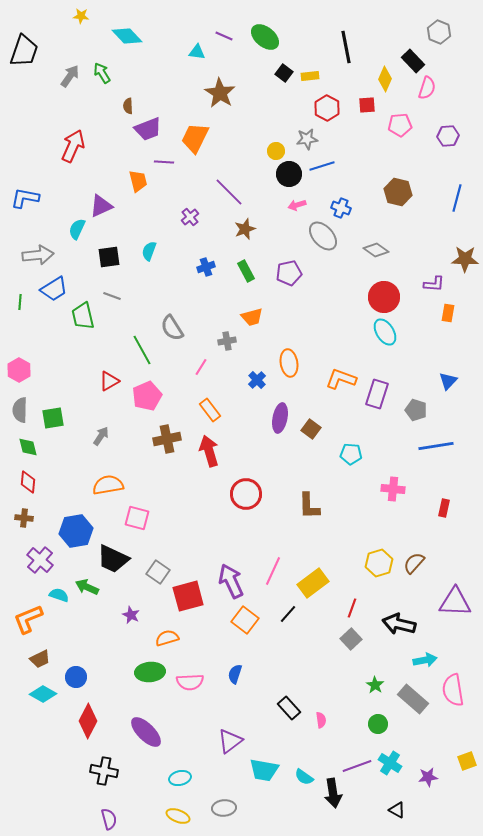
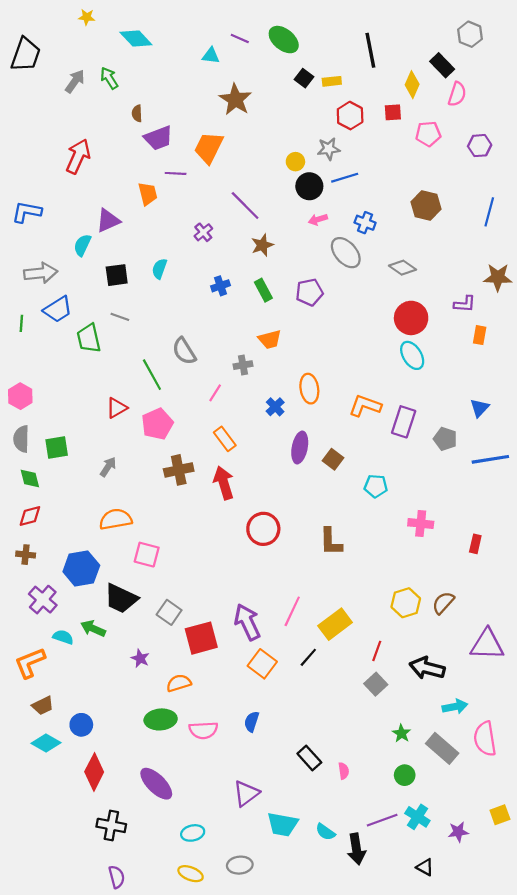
blue line: (436, 446) -> (490, 459), moved
red diamond: (28, 482) -> (30, 516), turned 70

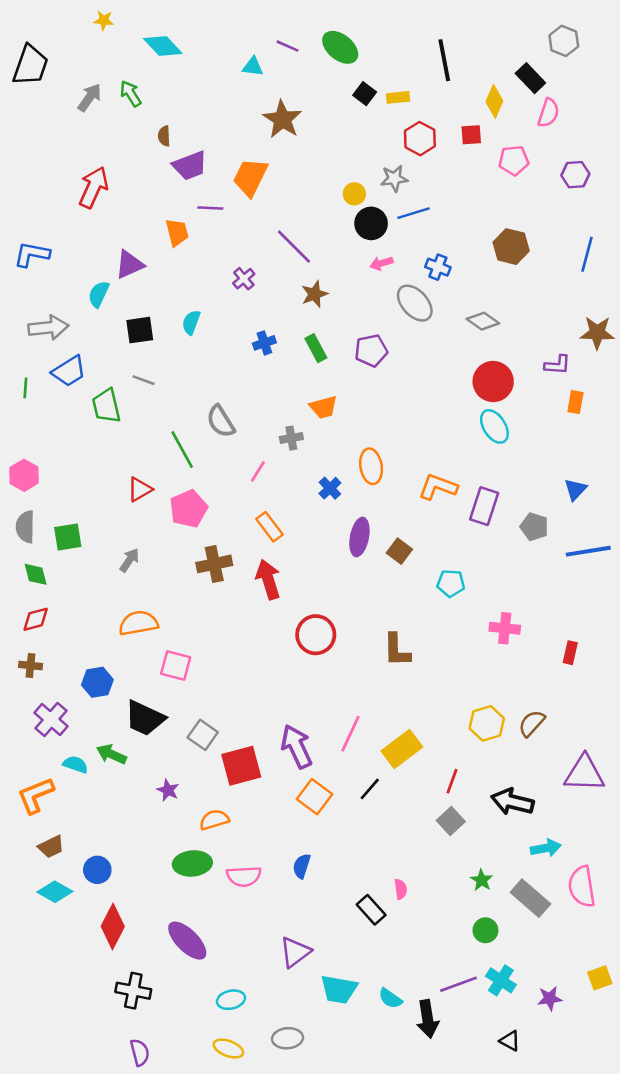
blue hexagon: (81, 568) -> (97, 682), size x0.7
pink semicircle: (344, 771) -> (401, 889), moved

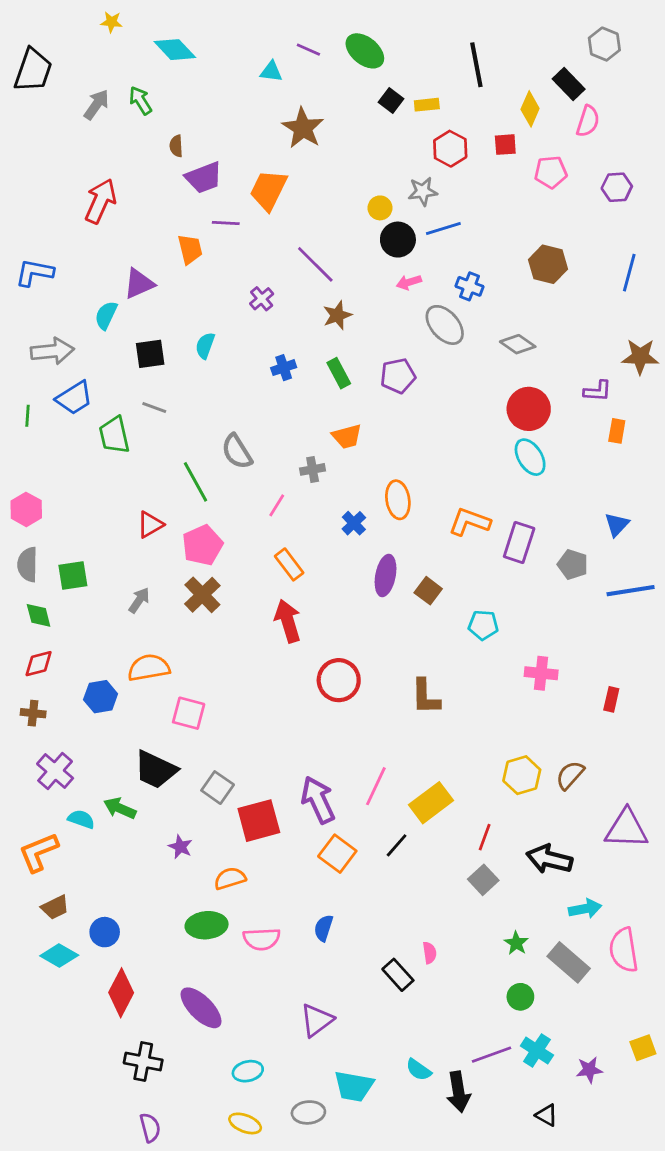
brown cross: (214, 564) -> (202, 595), moved, turned -32
blue hexagon: (97, 682) -> (101, 697), moved
cyan trapezoid: (339, 989) -> (354, 1086), moved

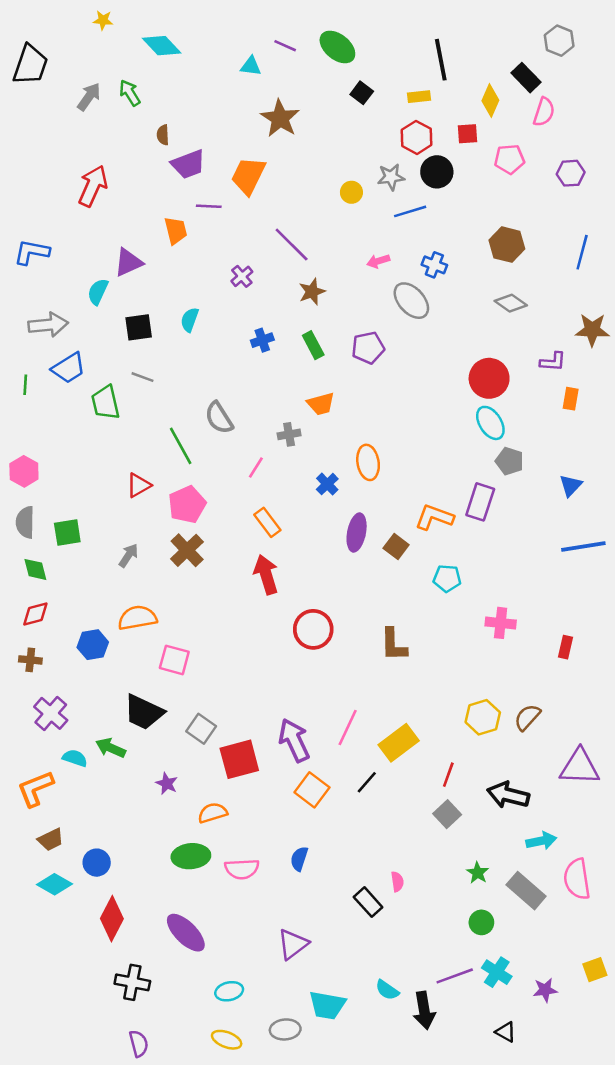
yellow rectangle: (427, 105) -> (419, 97), moved
black circle: (398, 240) -> (437, 172), moved
gray diamond: (518, 344) -> (511, 303), moved
orange L-shape: (469, 522) -> (434, 517), moved
gray pentagon: (573, 564) -> (509, 461), moved

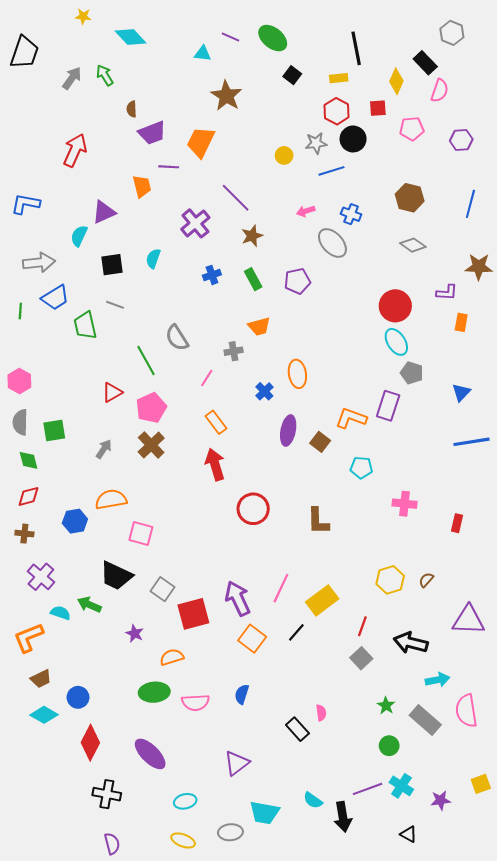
purple cross: (242, 276) -> (195, 223), size x1.6
brown semicircle: (527, 717) -> (426, 580), size x0.7

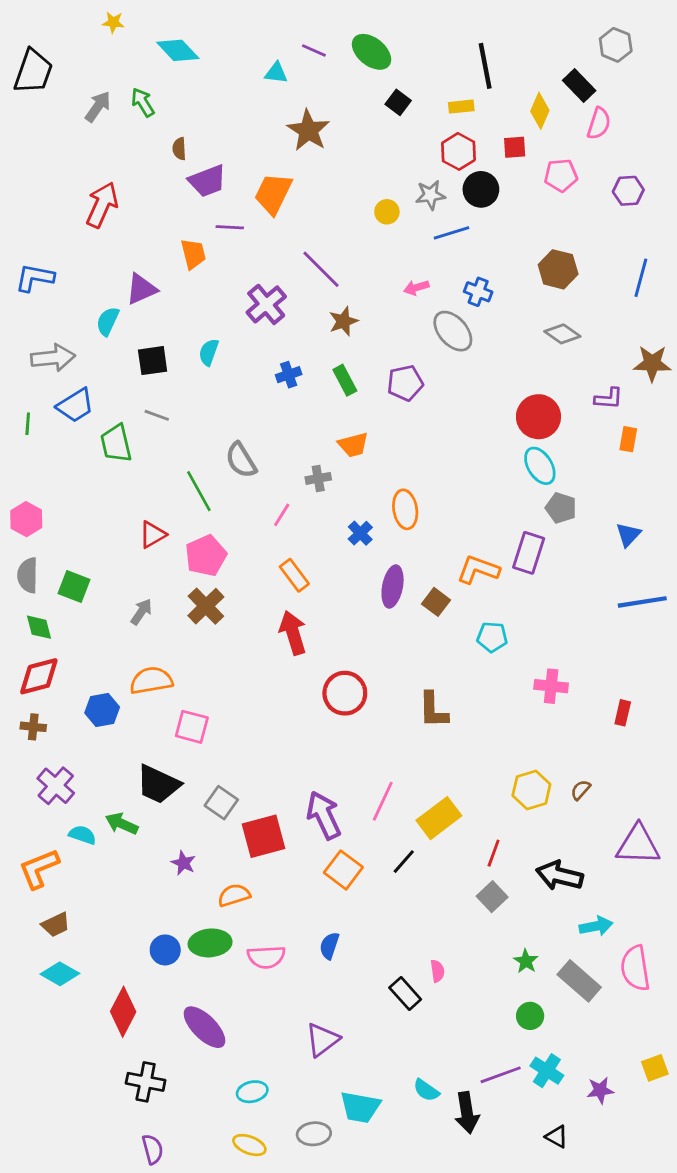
green square: (54, 430) -> (74, 586), turned 30
red diamond: (29, 496) -> (39, 676), size x1.4
blue circle: (78, 697) -> (165, 950), moved

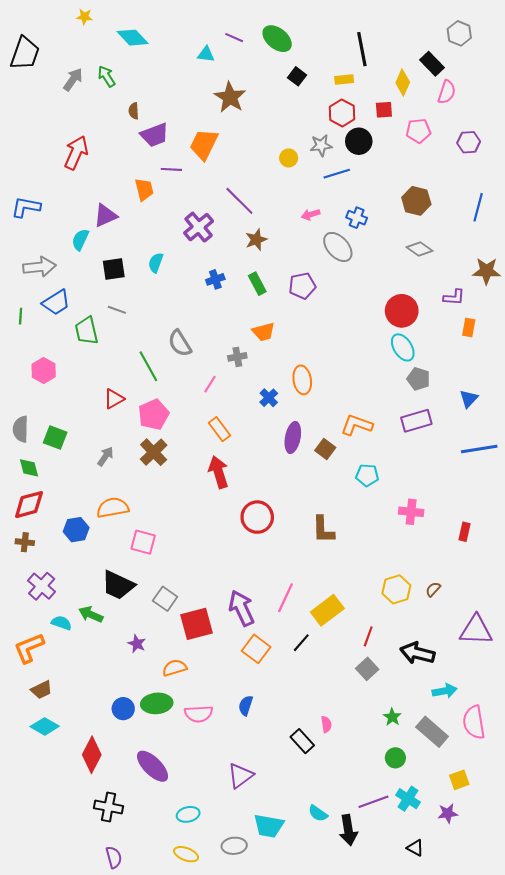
pink hexagon: (26, 519) -> (44, 370), moved
purple rectangle: (529, 553) -> (416, 421), moved, turned 56
yellow square: (655, 1068) -> (459, 780), moved

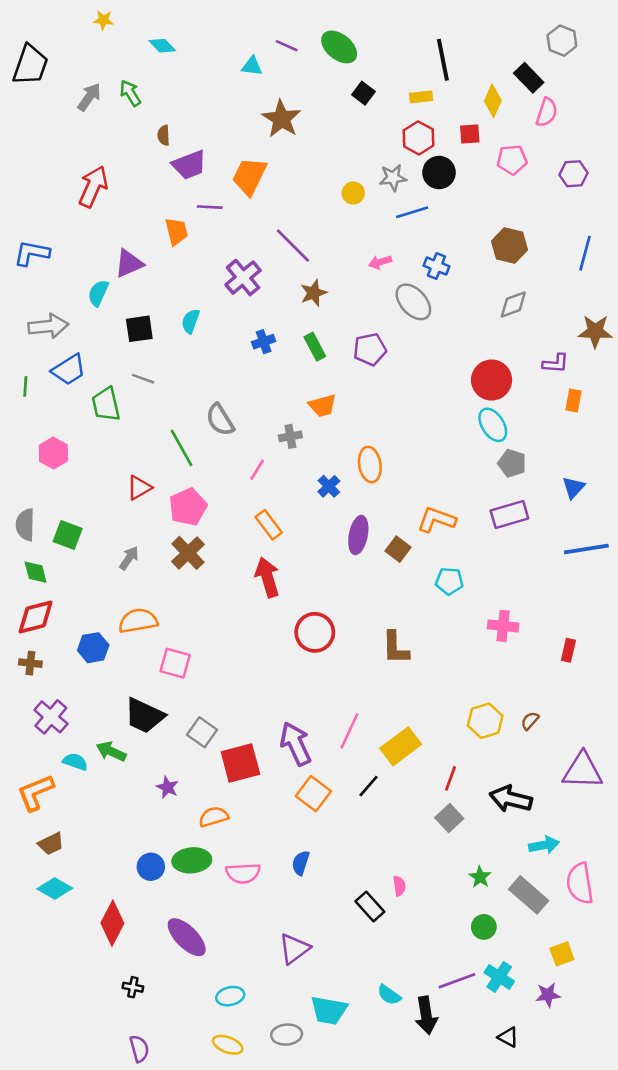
cyan diamond: (133, 38) -> (162, 46), size x0.7
gray diamond: (419, 249) -> (513, 304), turned -55
black cross: (109, 807) -> (133, 987), size x0.6

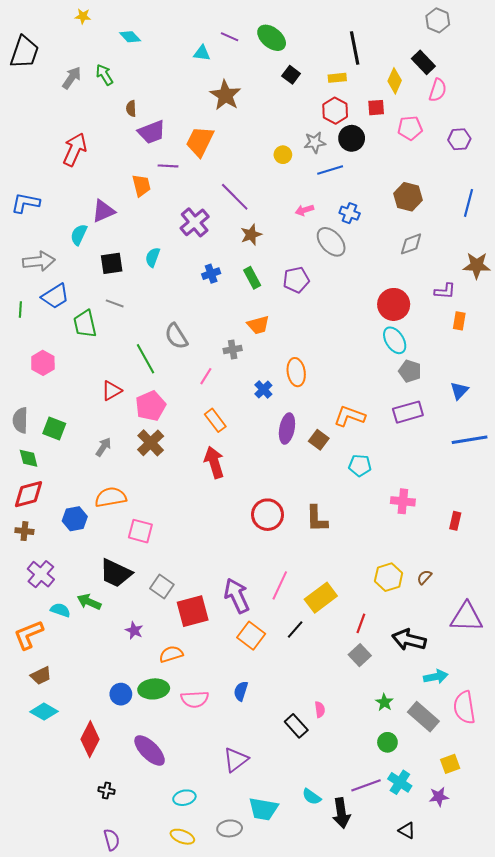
gray hexagon: (562, 41) -> (438, 20), moved
red circle: (315, 632) -> (267, 515), moved

